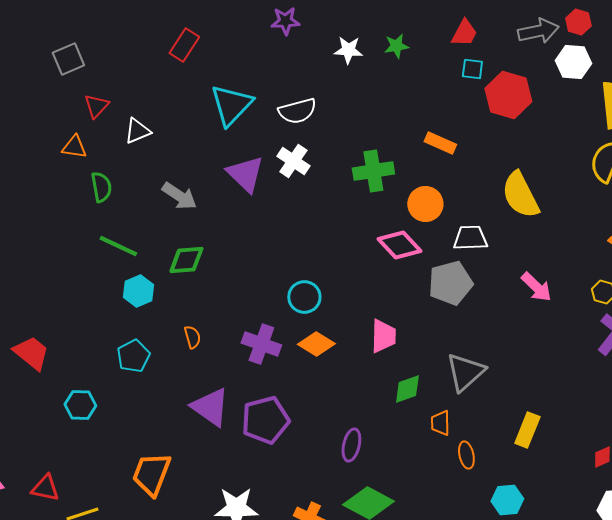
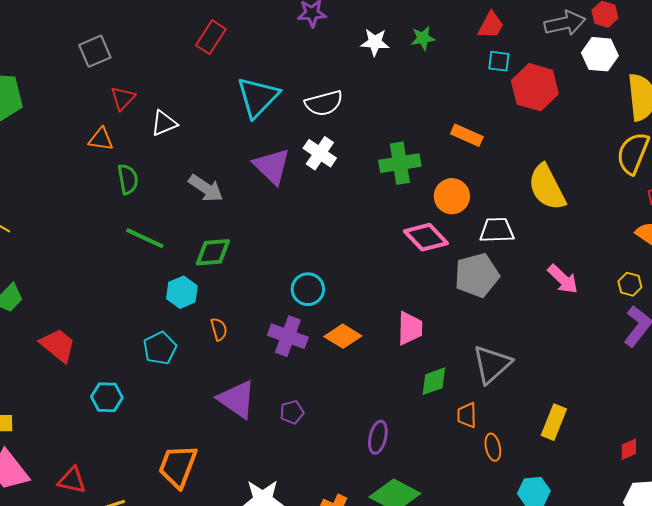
cyan hexagon: (138, 291) -> (182, 292), moved
cyan circle: (304, 297) -> (308, 289), moved
purple pentagon: (265, 420) -> (292, 412), size x0.5

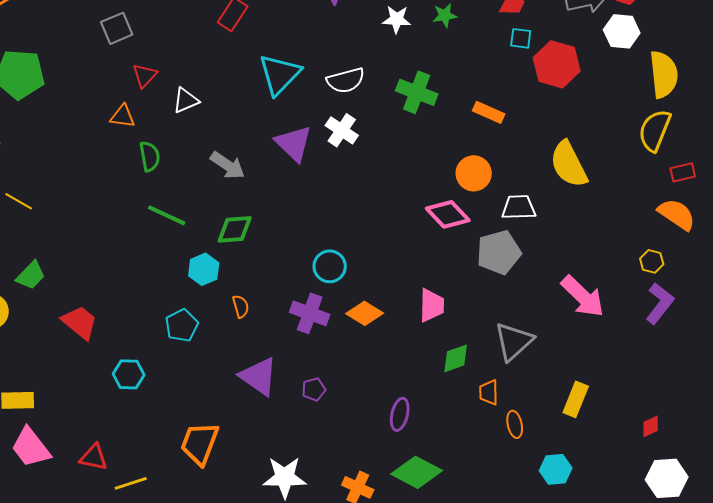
green cross: (400, 163) -> (417, 92), moved, turned 30
pink arrow: (563, 279) -> (583, 296), moved, size x1.4

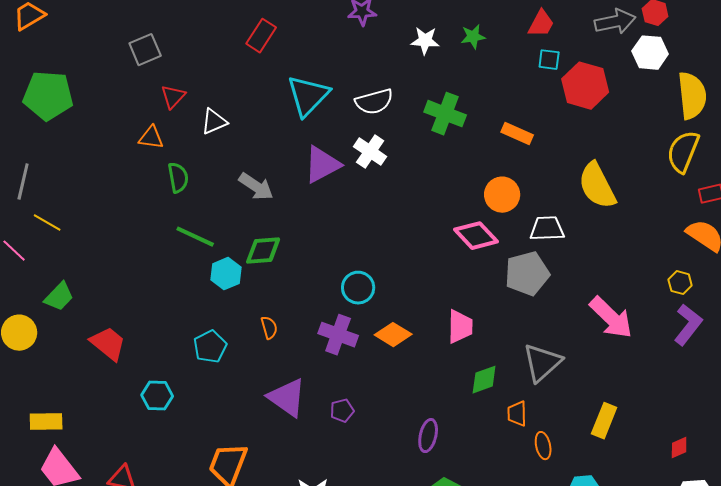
purple triangle: (294, 143) -> (322, 165), turned 48
cyan hexagon: (204, 269) -> (226, 274), moved

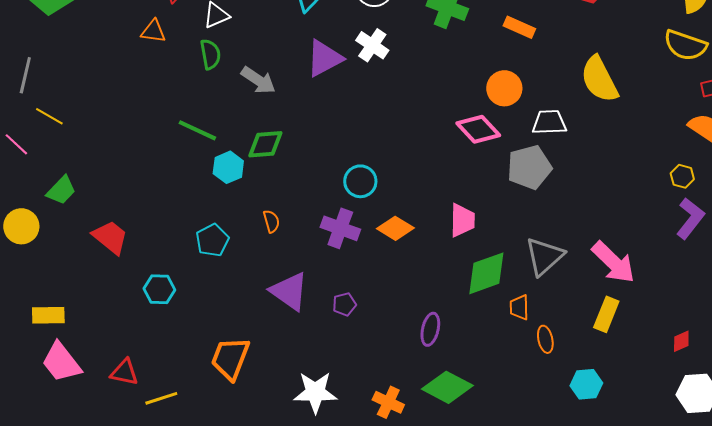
yellow semicircle: (683, 152) -> (685, 45), turned -93
green semicircle: (178, 178) -> (210, 54), moved
pink arrow: (611, 318) -> (613, 262), moved
green diamond: (484, 380) -> (486, 273), size x1.5

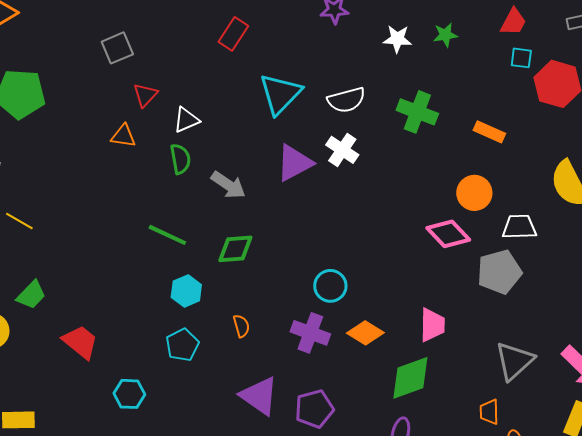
cyan hexagon: (228, 167) -> (186, 291), moved
green diamond: (486, 273) -> (410, 378), moved
purple pentagon: (344, 304) -> (314, 409), size x1.6

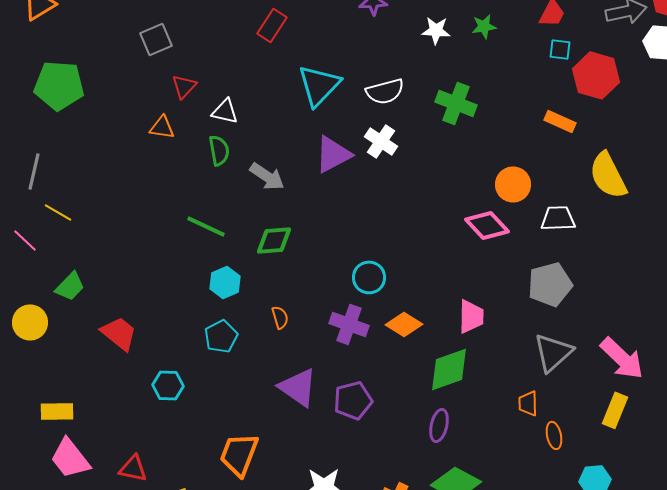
white triangle: (186, 120) -> (225, 111), turned 36
orange rectangle: (489, 132) -> (560, 121), moved
gray pentagon: (499, 272) -> (550, 284), moved

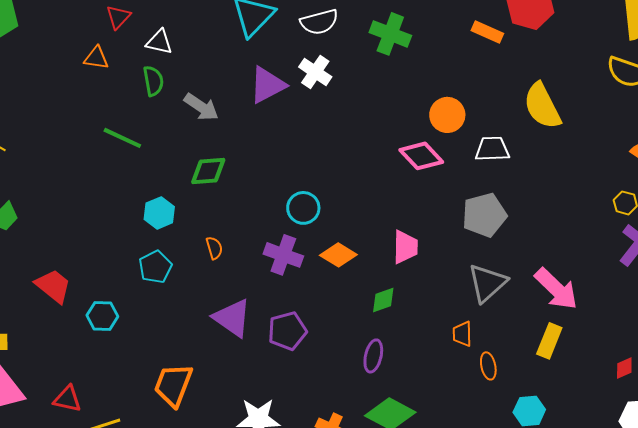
orange rectangle: (560, 121) -> (487, 32), moved
green line: (206, 226) -> (122, 138), moved
red trapezoid: (119, 333) -> (53, 286), moved
green diamond: (449, 369) -> (383, 300), size x0.6

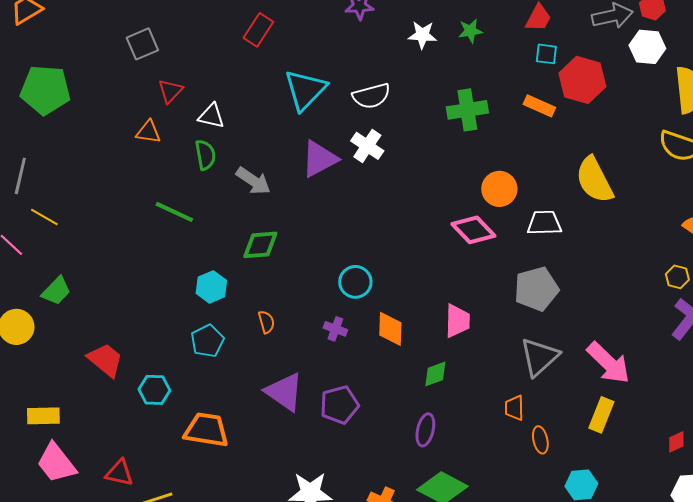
green cross: (390, 34) -> (467, 110), moved, turned -30
purple cross: (283, 255) -> (335, 329), size x0.6
orange diamond: (338, 255) -> (390, 329), turned 60
orange trapezoid: (173, 385) -> (206, 430), moved, turned 78

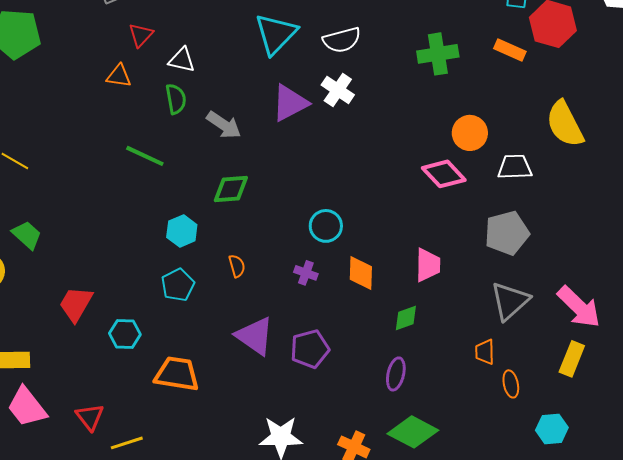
green trapezoid: (56, 291) -> (27, 235), turned -92
red trapezoid: (105, 360) -> (76, 304), turned -99
red triangle: (119, 473) -> (90, 417), turned 40

